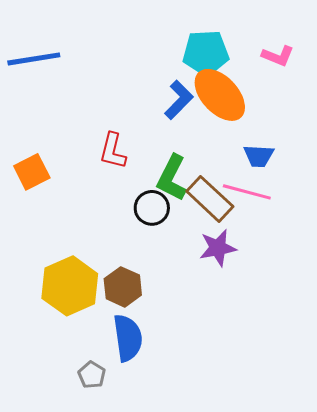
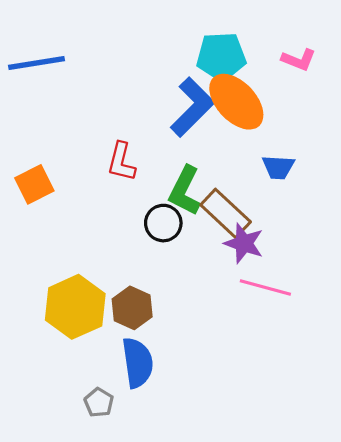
blue L-shape: (179, 100) -> (192, 107), size x1.4
pink line: (247, 192) -> (265, 287), moved
purple star: (218, 248) -> (244, 243), moved, turned 30

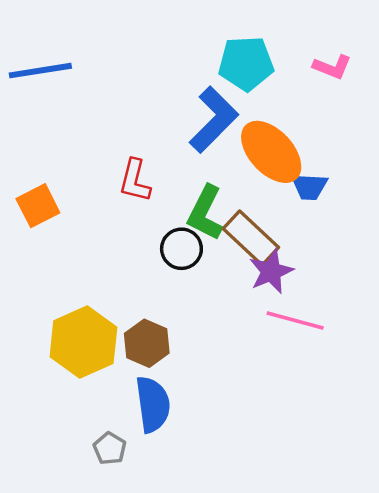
orange ellipse: (236, 102) -> (271, 152), moved
purple star: (244, 243) -> (271, 271), turned 30

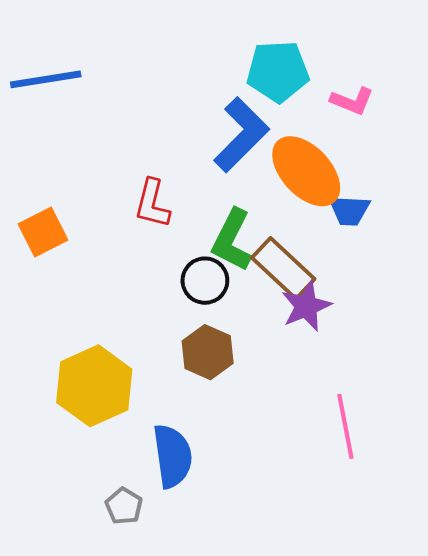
pink L-shape: (332, 67) -> (352, 101), moved
pink line: (295, 321) -> (345, 426), moved, turned 64
brown hexagon: (147, 343) -> (208, 352), moved

